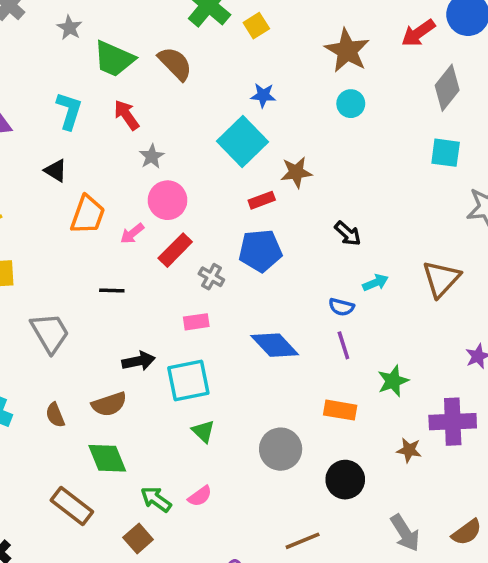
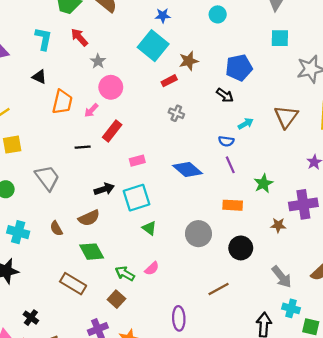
red rectangle: (175, 250) -> (112, 131), moved
blue pentagon: (260, 251) -> (239, 68), moved
gray cross: (211, 277) -> (176, 113), moved

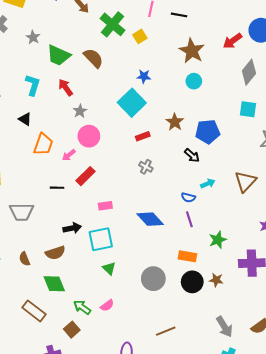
brown star: (189, 61) -> (175, 122), moved, turned -30
gray trapezoid: (47, 178) -> (22, 212), turned 120
brown star: (278, 225) -> (216, 280), moved
black circle: (241, 248) -> (192, 282), moved

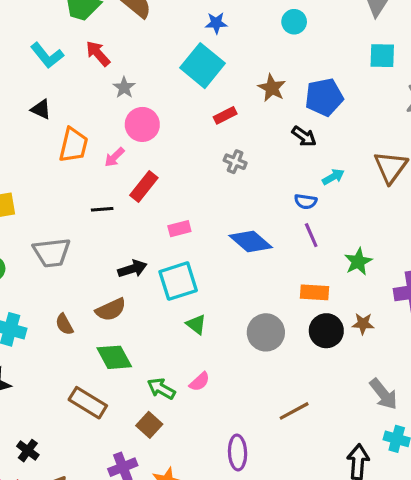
cyan L-shape: (33, 85) -> (47, 55), turned 130

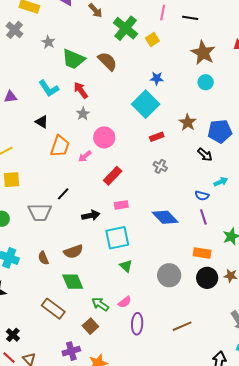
gray star: (124, 87) -> (83, 114), moved
red rectangle: (144, 186) -> (113, 176), moved
black line: (102, 209) -> (63, 194), moved, turned -48
black arrow: (132, 269) -> (91, 215), moved
purple ellipse: (238, 452) -> (137, 324), moved

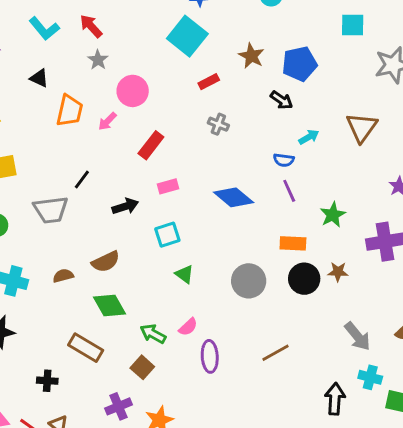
cyan square: (117, 238) -> (167, 235), size x0.7
brown semicircle: (43, 258) -> (63, 276), turned 104
black cross: (13, 335) -> (47, 381), moved, turned -32

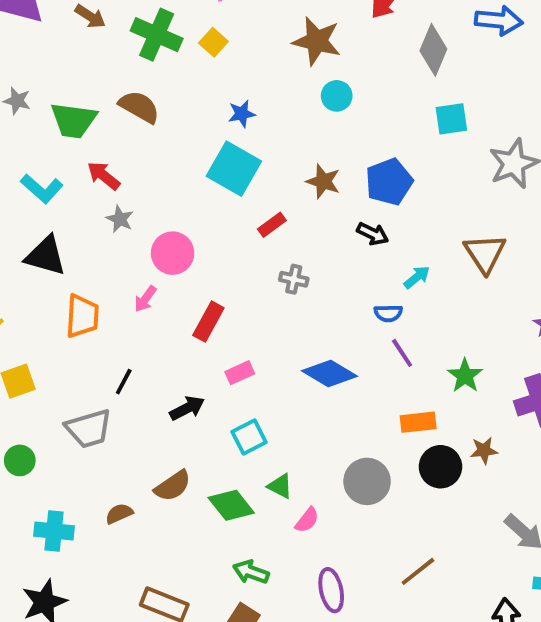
black triangle: (39, 78) -> (46, 256), size x1.6
orange trapezoid: (70, 111) -> (82, 316), moved
green diamond: (110, 305) -> (231, 505), moved
pink semicircle: (188, 327) -> (307, 520), moved

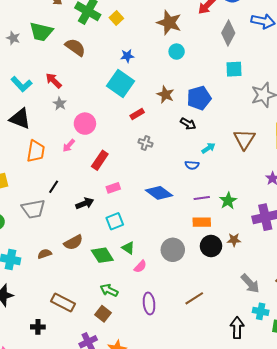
green trapezoid: (74, 120) -> (41, 32), moved
purple line: (402, 353) -> (202, 198), moved, turned -70

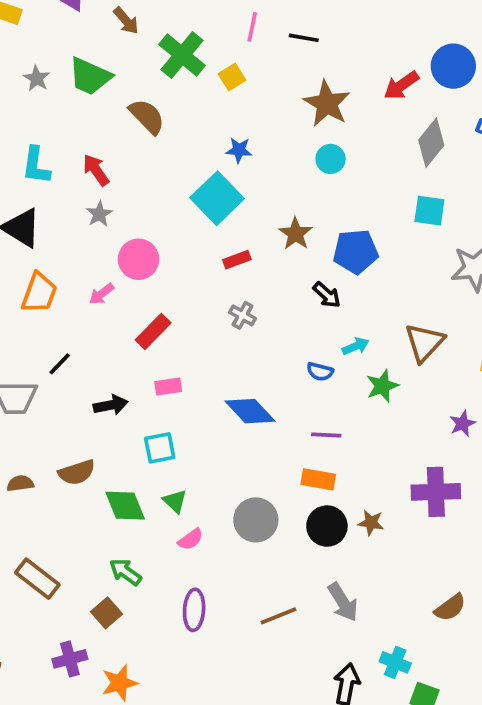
cyan L-shape: (21, 84) -> (36, 165), turned 40
green star: (228, 201) -> (382, 386), moved
gray arrow: (250, 284) -> (343, 602), moved

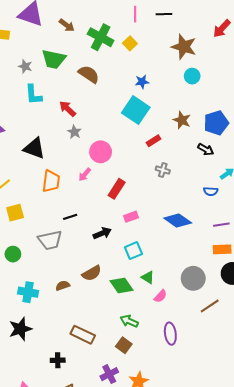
cyan L-shape: (36, 165) -> (33, 95), moved
black line: (60, 364) -> (70, 217), turned 40
brown line: (278, 616) -> (210, 306), moved

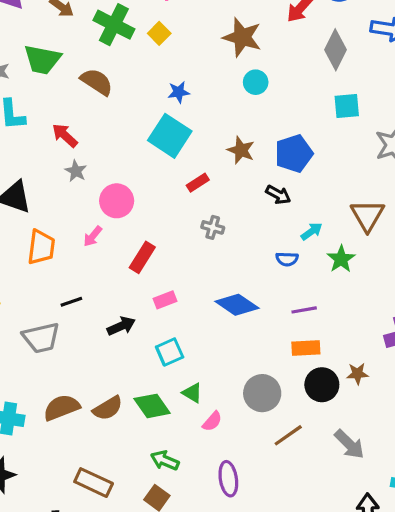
brown semicircle: (92, 273) -> (108, 408), moved
brown semicircle: (63, 286) -> (62, 407), size x1.6

